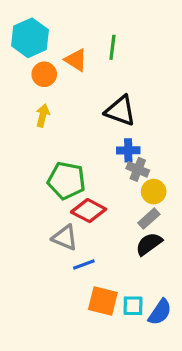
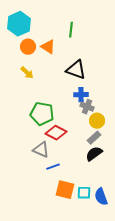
orange triangle: (76, 60) -> (48, 47), moved
yellow arrow: (43, 115) -> (27, 73), turned 120
blue semicircle: (160, 312) -> (101, 197), turned 126

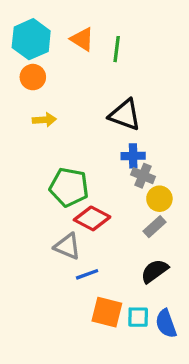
orange circle: (28, 47) -> (33, 77), moved
orange triangle: (48, 47) -> (82, 39), moved
yellow arrow: (27, 73) -> (44, 120), turned -48
black semicircle: (94, 154) -> (154, 271), moved

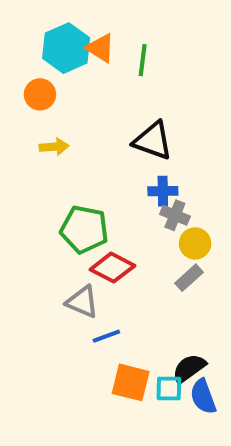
cyan hexagon: (31, 39) -> (66, 48), moved
black semicircle: (154, 271) -> (189, 368), moved

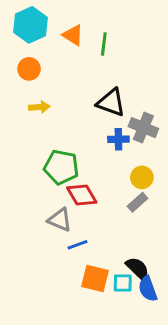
cyan hexagon: (66, 48) -> (30, 25), moved
gray cross: (175, 215) -> (143, 128), moved, size x1.4
red diamond: (112, 268) -> (82, 195), turned 32
black semicircle: (189, 368) -> (138, 268), turned 80

